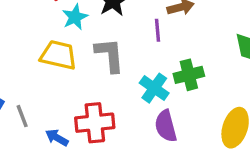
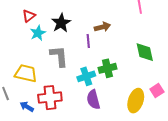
yellow trapezoid: (58, 55) -> (26, 73), moved
cyan cross: (154, 88) -> (86, 76), turned 36

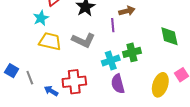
cyan star: (38, 33) -> (41, 18), moved
gray L-shape: (59, 56) -> (83, 40), turned 120
yellow trapezoid: (26, 73) -> (50, 41), moved

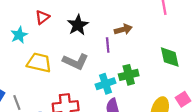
cyan star: (41, 18) -> (19, 35), moved

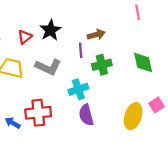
red triangle: (42, 17) -> (25, 37), moved
green cross: (129, 75) -> (102, 65), moved

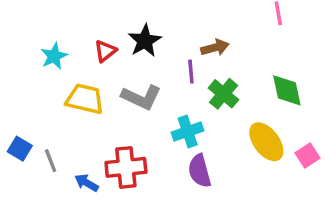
green cross: (102, 65) -> (224, 94), turned -36
yellow ellipse: (133, 116) -> (266, 142), moved, turned -55

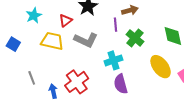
red triangle: (105, 51) -> (65, 21), moved
blue square: (20, 149) -> (13, 44), moved
red cross: (126, 167) -> (77, 82), turned -30
blue arrow: (87, 183) -> (53, 91), turned 48

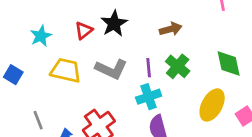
red triangle: (65, 21) -> (84, 30), moved
purple line: (116, 25) -> (149, 68), moved
yellow ellipse: (161, 67) -> (212, 105), turned 65

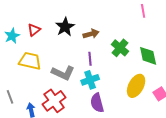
brown arrow: (171, 29) -> (91, 34), moved
red triangle: (84, 30) -> (34, 30), moved
green cross: (178, 66) -> (120, 48), moved
gray L-shape: (111, 69) -> (63, 73), moved

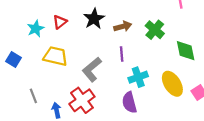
green cross: (120, 48) -> (155, 30), moved
gray L-shape: (63, 73) -> (92, 69), turned 115
cyan cross: (90, 80) -> (138, 77), moved
yellow ellipse: (136, 86) -> (172, 84), turned -60

